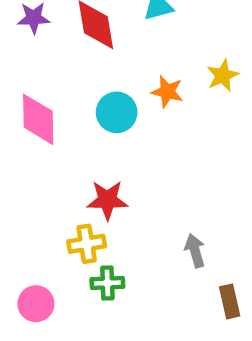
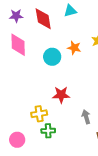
pink diamond: (38, 119) -> (18, 45), moved
red star: (107, 200) -> (61, 95), moved

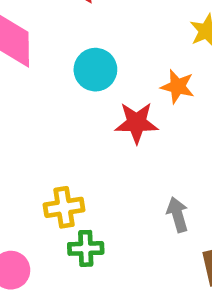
orange star: (74, 48) -> (178, 87), moved
red star: (61, 95) -> (136, 123), moved

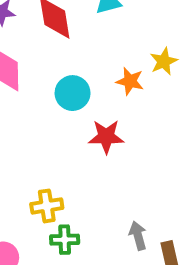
orange star: (178, 87) -> (130, 81), moved
gray arrow: (178, 215) -> (138, 236), moved

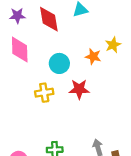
yellow cross: (47, 206) -> (44, 93), moved

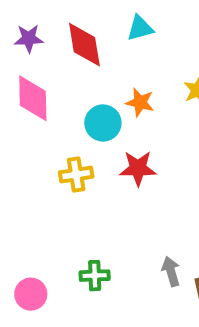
orange star: (93, 56) -> (140, 102), moved

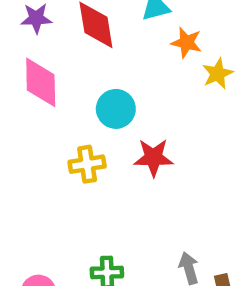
orange star: (140, 102) -> (187, 43), moved

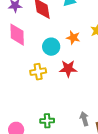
orange star: (187, 43) -> (73, 38), moved

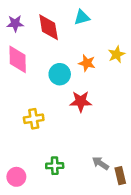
yellow cross: (38, 72) -> (34, 119), moved
gray arrow: (84, 119) -> (100, 163), turned -40

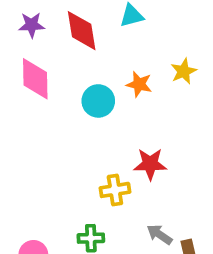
red star: (81, 101) -> (150, 164), moved
yellow cross: (34, 119) -> (115, 190), moved

